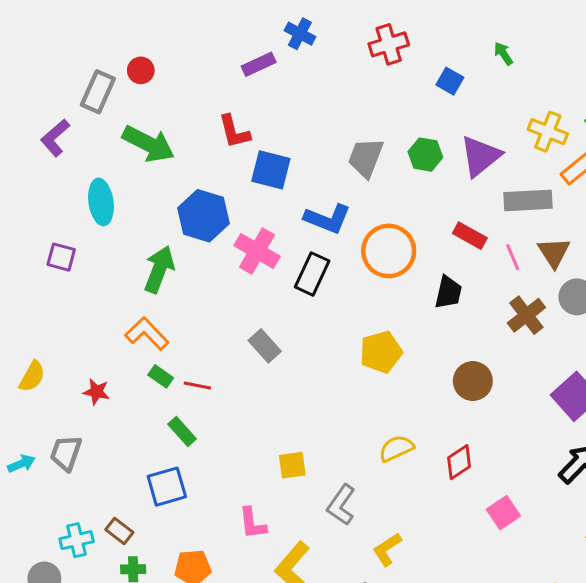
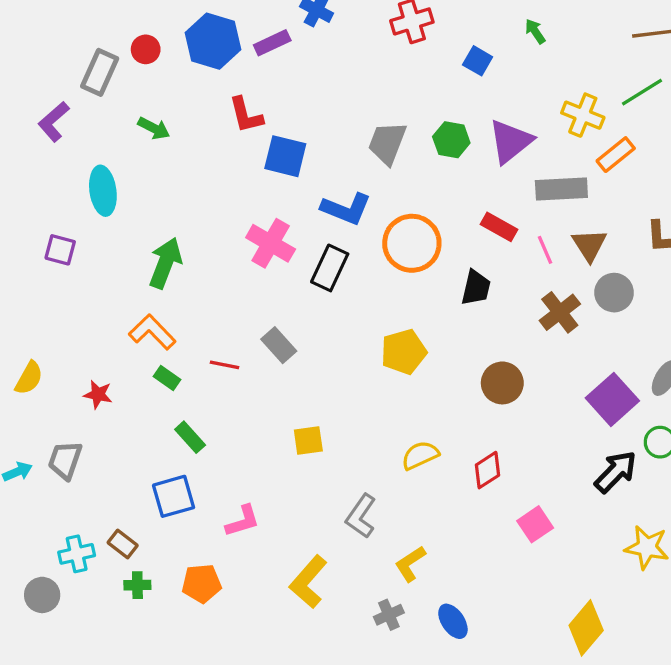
green arrow: (148, 144) -> (154, 128), size x0.6
blue hexagon: (204, 216) -> (213, 41), moved
red line: (197, 386) -> (225, 365), moved
yellow square: (292, 465) -> (308, 440), moved
pink L-shape: (252, 523) -> (243, 521), moved, turned -100

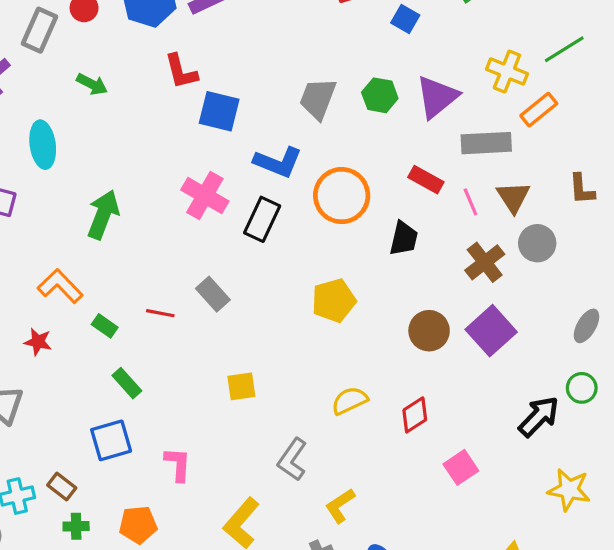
orange L-shape: (152, 332) -> (60, 286), moved
purple square: (612, 399) -> (491, 331), moved
pink L-shape: (243, 521) -> (178, 464), turned -69

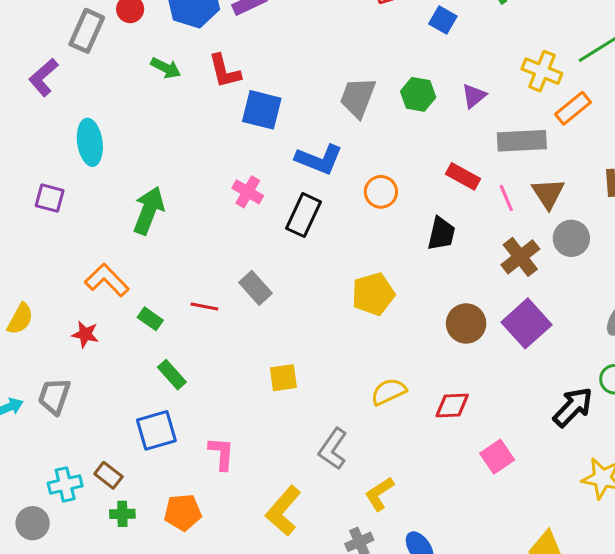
green arrow: (92, 84) -> (166, 68), moved
purple triangle: (437, 97) -> (474, 96), size x0.6
pink cross: (205, 196) -> (248, 192), size x0.7
orange circle: (342, 196) -> (381, 192), size x0.6
red diamond: (415, 415) -> (452, 406), turned 30

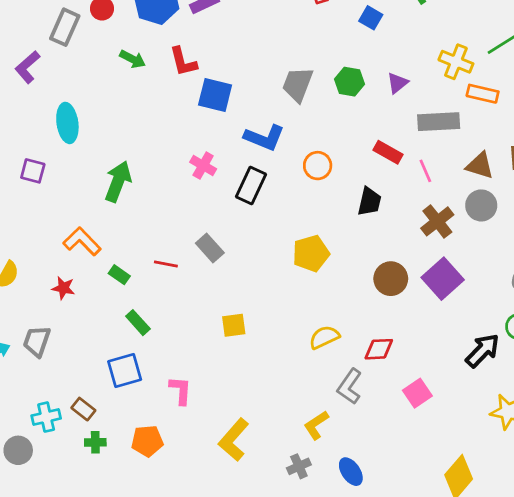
orange rectangle: (573, 108) -> (483, 94), turned 52
brown triangle: (548, 193) -> (480, 166), moved, turned -40
gray L-shape: (333, 449) -> (349, 386), moved

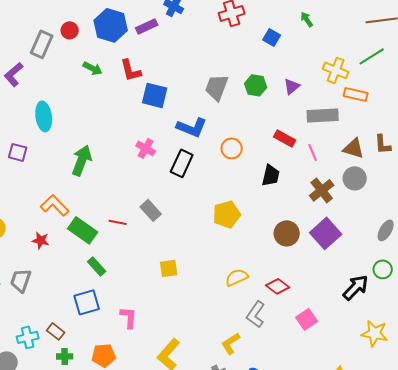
green rectangle: (119, 275) -> (83, 230), size x1.8
red diamond: (379, 349) -> (278, 286), turned 40

